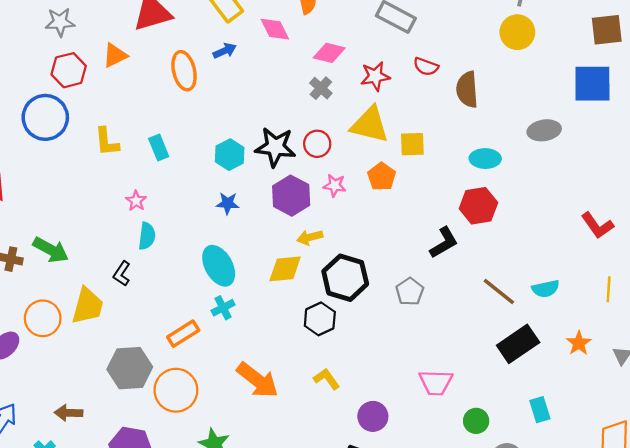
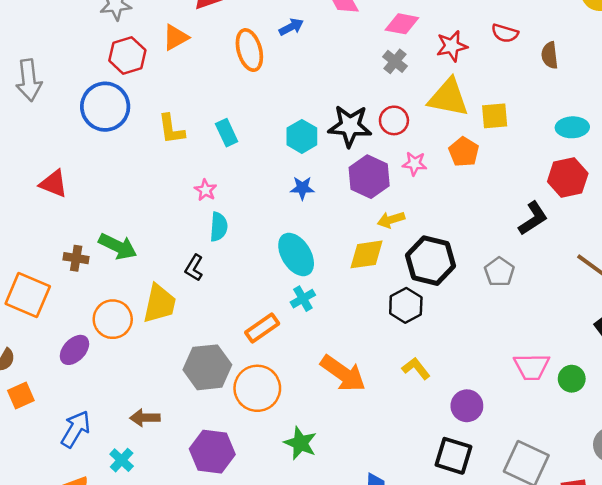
brown semicircle: (467, 90) -> (550, 55), size x0.7
green circle: (476, 421) -> (572, 379), moved

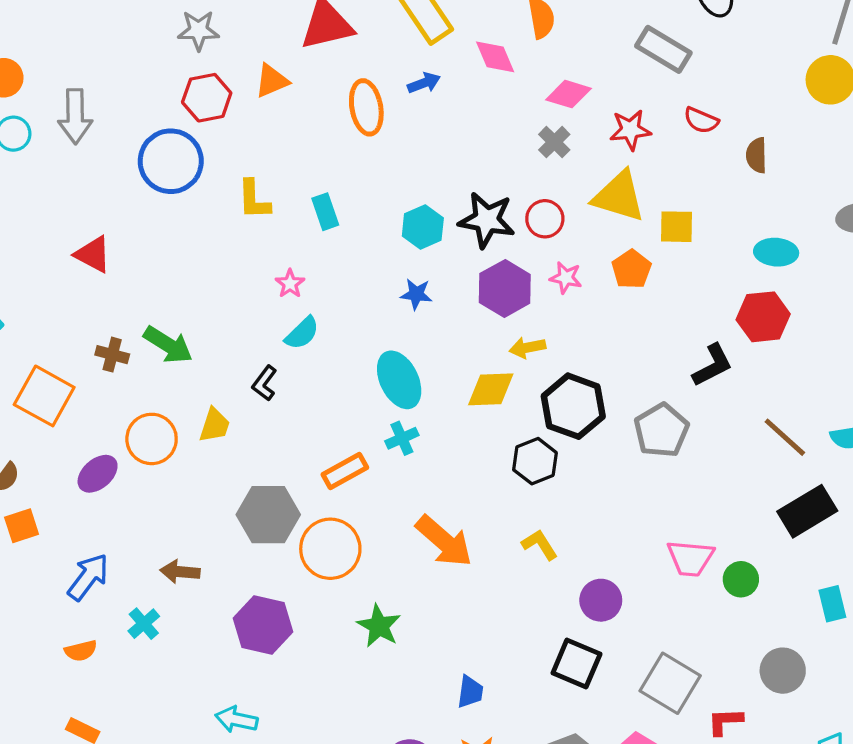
cyan semicircle: (219, 227) -> (302, 333), turned 36
gray pentagon: (499, 272) -> (661, 430), size x1.4
yellow trapezoid: (159, 304) -> (215, 425), size x0.7

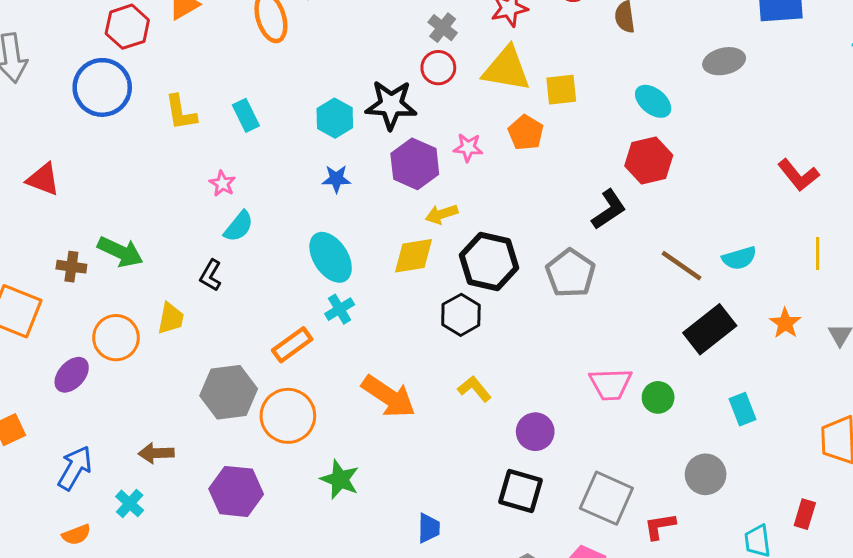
red circle: (545, 219) -> (438, 68), moved
cyan ellipse: (776, 252) -> (653, 101), turned 42

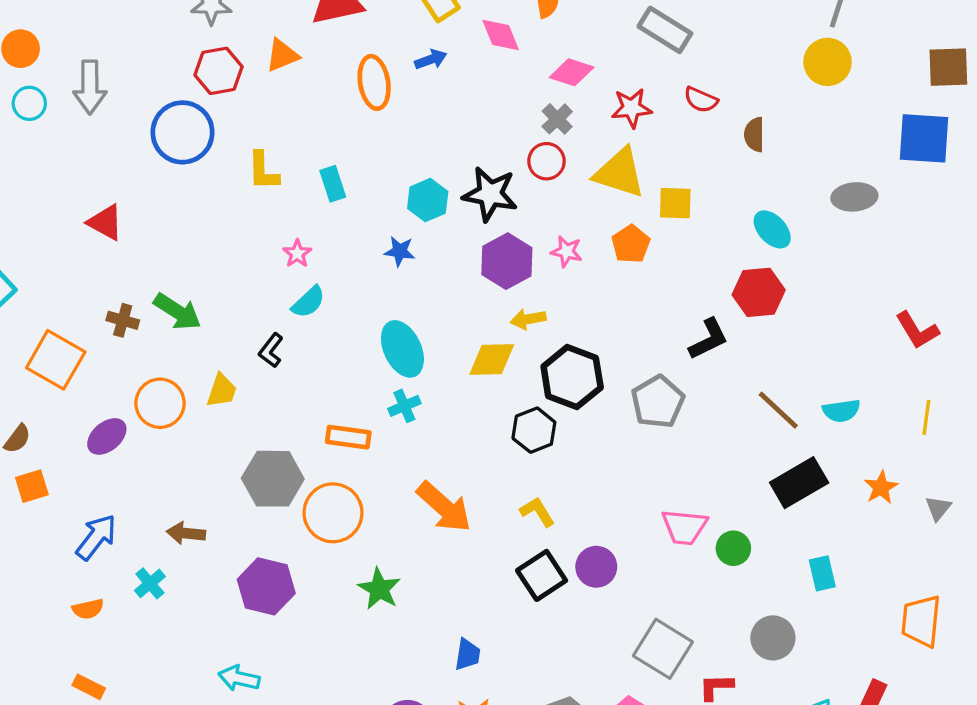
blue star: (336, 179) -> (400, 251), moved
orange rectangle: (292, 345) -> (348, 437), turned 36
black square: (520, 491) -> (542, 575), moved, turned 33

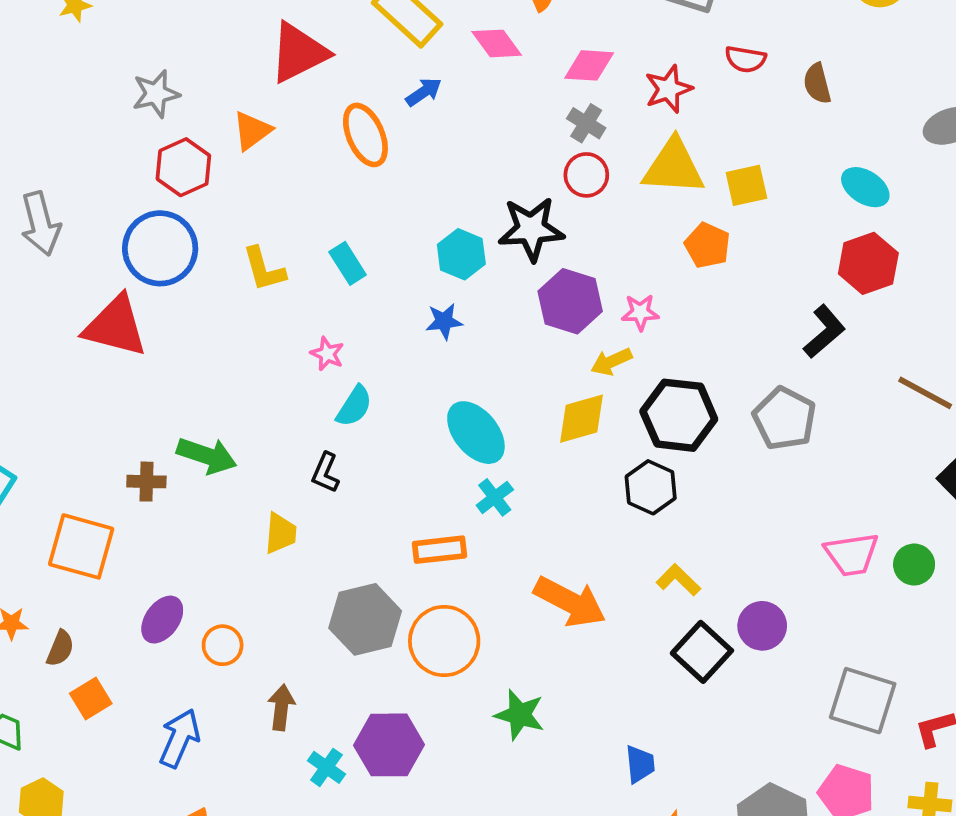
red triangle: (105, 222) -> (115, 326), moved, size x1.5
pink star: (567, 251) -> (640, 312), moved
orange circle: (160, 403) -> (223, 645), moved, size x0.7
brown arrow: (186, 533) -> (281, 707), turned 105
cyan cross: (150, 583) -> (326, 767), moved

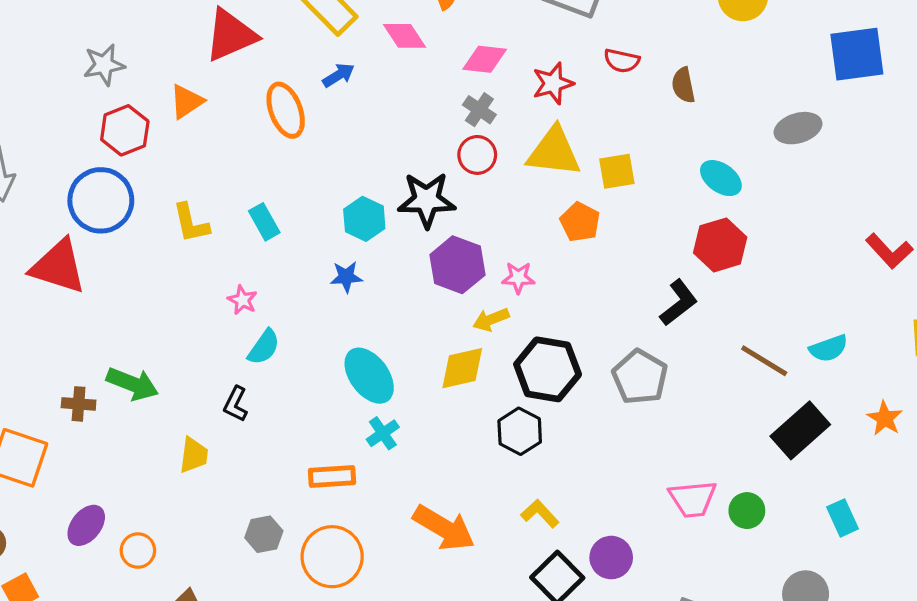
gray hexagon: (365, 619) -> (264, 534), size x0.6

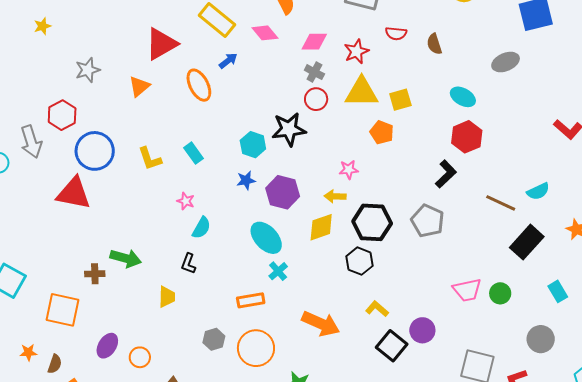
red hexagon: (125, 130) -> (62, 115), moved
purple hexagon: (457, 265) -> (283, 192), moved
yellow arrow: (491, 319) -> (335, 196), turned 30

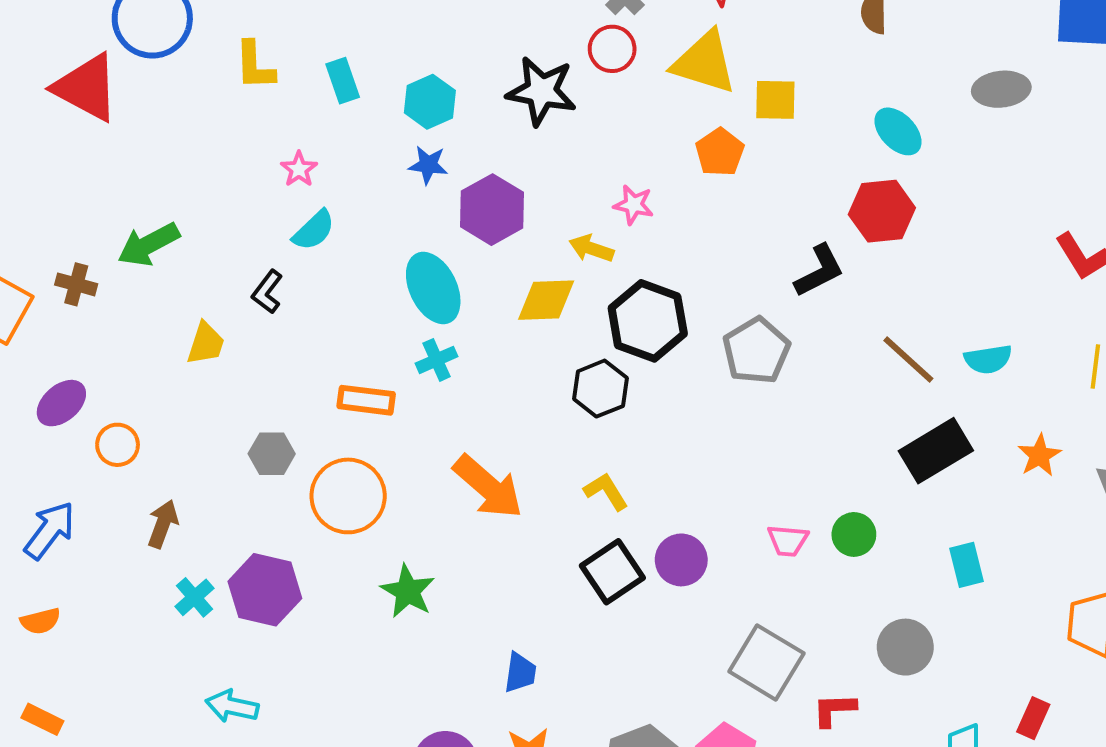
cyan hexagon: (253, 145) -> (430, 102), moved
green arrow: (126, 258) -> (149, 244), turned 120
brown cross: (95, 274) -> (76, 284), moved
pink trapezoid: (467, 290) -> (788, 541), moved, size x0.7

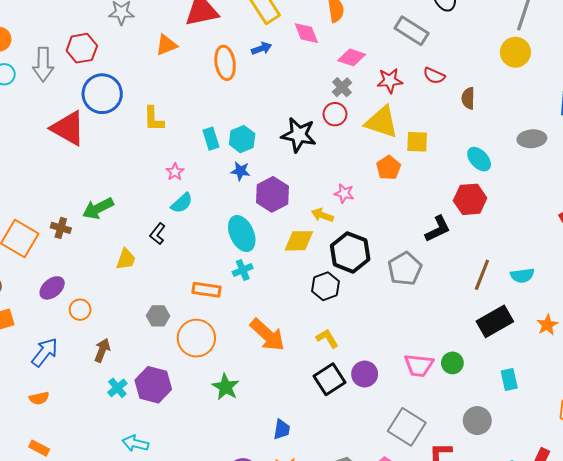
cyan rectangle: (343, 81) -> (211, 139), moved
brown line: (908, 359) -> (482, 275), turned 68
pink trapezoid: (788, 541) -> (419, 365), size x1.4

